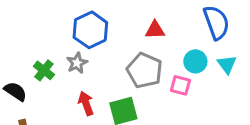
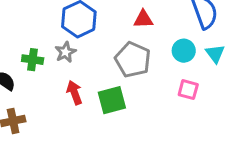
green cross: (44, 70) -> (33, 60), turned -30
pink square: (180, 85) -> (188, 90), moved

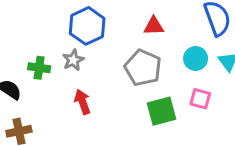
green square: (112, 100) -> (161, 111), moved

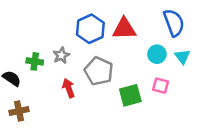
blue hexagon: (87, 26) -> (90, 29), moved
red triangle: (154, 26) -> (124, 29), size x1.5
gray pentagon: (143, 68) -> (99, 71), moved

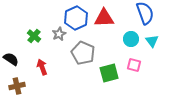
gray star: (61, 55) -> (59, 34), moved
green cross: (35, 61) -> (34, 36), moved, turned 32
red arrow: (69, 88) -> (42, 67), moved

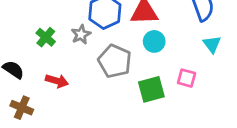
cyan circle: (131, 39) -> (154, 41), moved
red arrow: (42, 67) -> (57, 81), turned 126
brown cross: (17, 86) -> (22, 108), turned 35

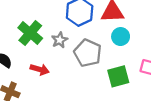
gray star: (81, 34) -> (60, 40), moved
green cross: (46, 37) -> (30, 33), size x1.5

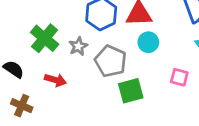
green square: (118, 76) -> (131, 91), moved

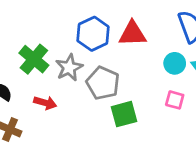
cyan circle: (148, 42) -> (175, 63), moved
gray star: (78, 46) -> (69, 68), size x1.4

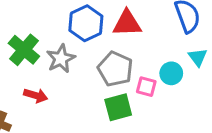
cyan circle: (175, 63) -> (171, 73), moved
gray pentagon: (103, 83) -> (115, 69), moved
pink square: (175, 100) -> (146, 87), moved

